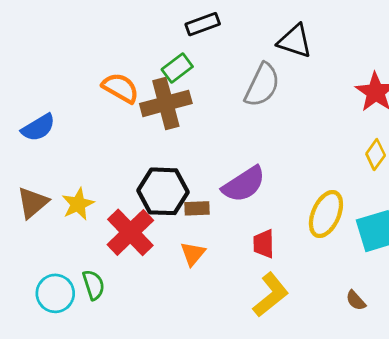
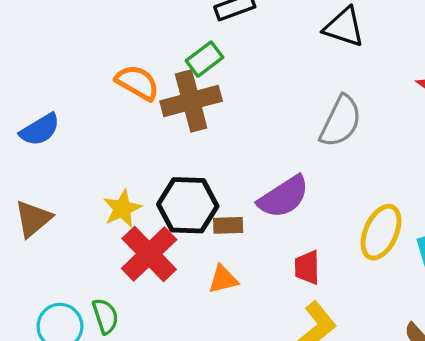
gray semicircle: (262, 85) -> (341, 121), moved
yellow star: (78, 204) -> (122, 209), moved
orange triangle: (193, 254) -> (223, 279), turned 36

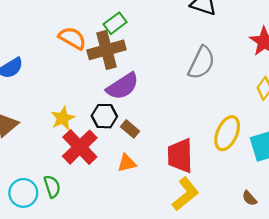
purple semicircle: (284, 197) -> (123, 86), moved
black hexagon: (188, 205) -> (104, 116), size x0.7
brown rectangle: (228, 225) -> (130, 129), turned 42
red trapezoid: (307, 267) -> (180, 156), size x1.6

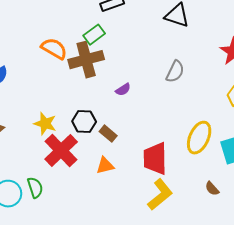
gray semicircle: (202, 63) -> (175, 72), size x0.7
purple semicircle: (123, 86) -> (123, 90), moved, size x0.5
yellow star: (63, 118) -> (45, 124), turned -30
brown semicircle: (250, 198) -> (212, 189), moved

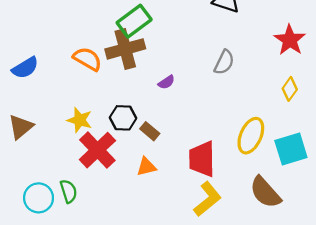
green rectangle: (94, 35) -> (134, 21), size x1.4
orange semicircle: (54, 49) -> (87, 59), moved
brown semicircle: (212, 189) -> (265, 192), size x2.0

